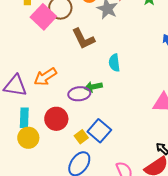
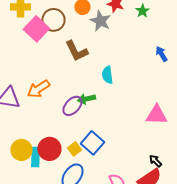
purple ellipse: (79, 94) -> (72, 106), turned -40
cyan rectangle: (24, 118) -> (35, 157), moved
red circle: (56, 119) -> (49, 149), moved

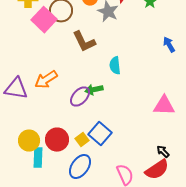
cyan rectangle: (35, 157) -> (38, 158), moved

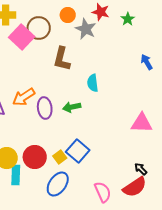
brown L-shape: (84, 42) -> (62, 59), turned 40
purple ellipse: (80, 97) -> (45, 108), moved, turned -50

